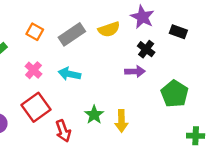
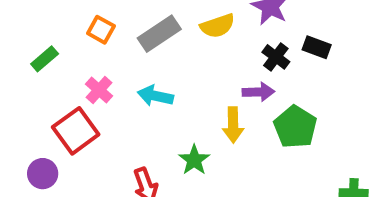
black rectangle: (178, 32) -> (317, 47), moved
green pentagon: (175, 94) -> (295, 127), moved
red square: (36, 107) -> (76, 131), moved
yellow arrow: (121, 121) -> (233, 125), moved

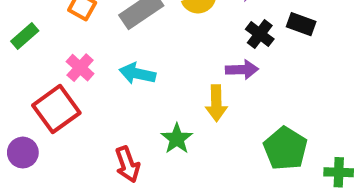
green pentagon: (295, 127) -> (285, 149), moved

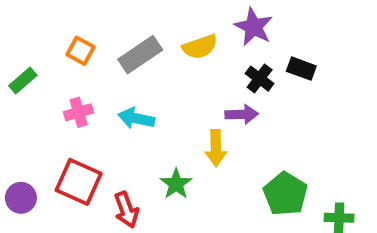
pink cross: (80, 68) -> (79, 112), turned 32
red square: (56, 109) -> (79, 182), moved, turned -30

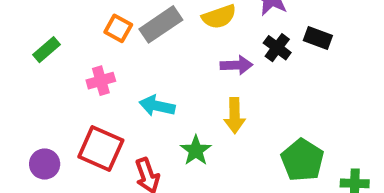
orange square: (81, 51) -> (118, 28), moved
purple arrow: (242, 114) -> (236, 65), moved
cyan arrow: (136, 118) -> (157, 106), moved

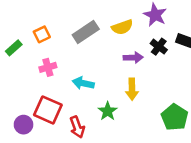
orange square: (118, 28) -> (42, 34), moved, turned 35
purple circle: (45, 164) -> (24, 125), moved

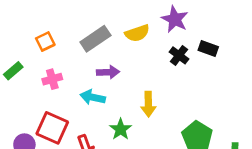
green rectangle: (14, 48) -> (13, 71), moved
purple arrow: (133, 58) -> (108, 72), moved

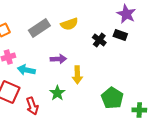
purple star: (175, 19) -> (126, 14), moved
purple arrow: (108, 72) -> (58, 59), moved
cyan arrow: (93, 97) -> (26, 70), moved

